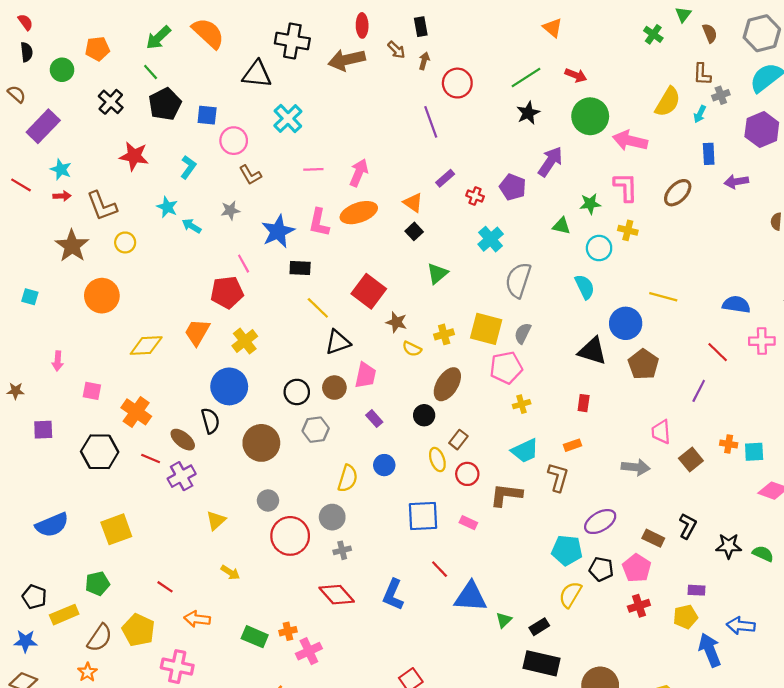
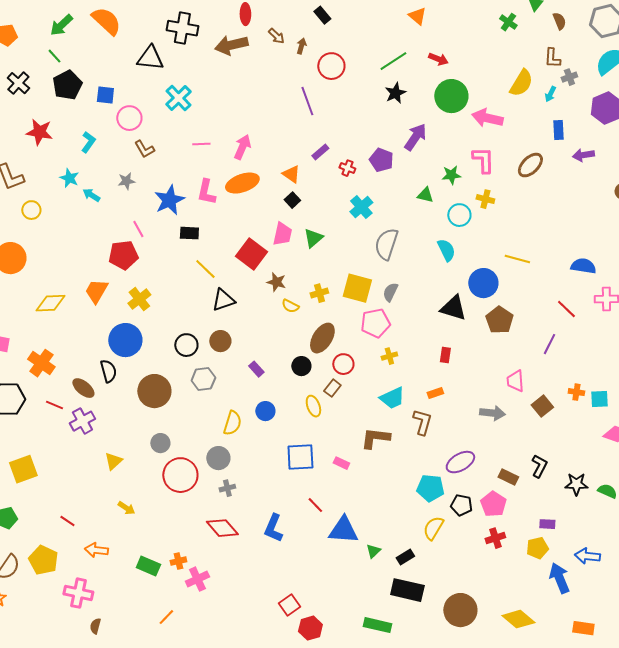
black rectangle: (421, 27) -> (322, 15), moved, turned -30
pink trapezoid: (365, 375) -> (282, 234), moved
red circle: (467, 474) -> (343, 364), moved

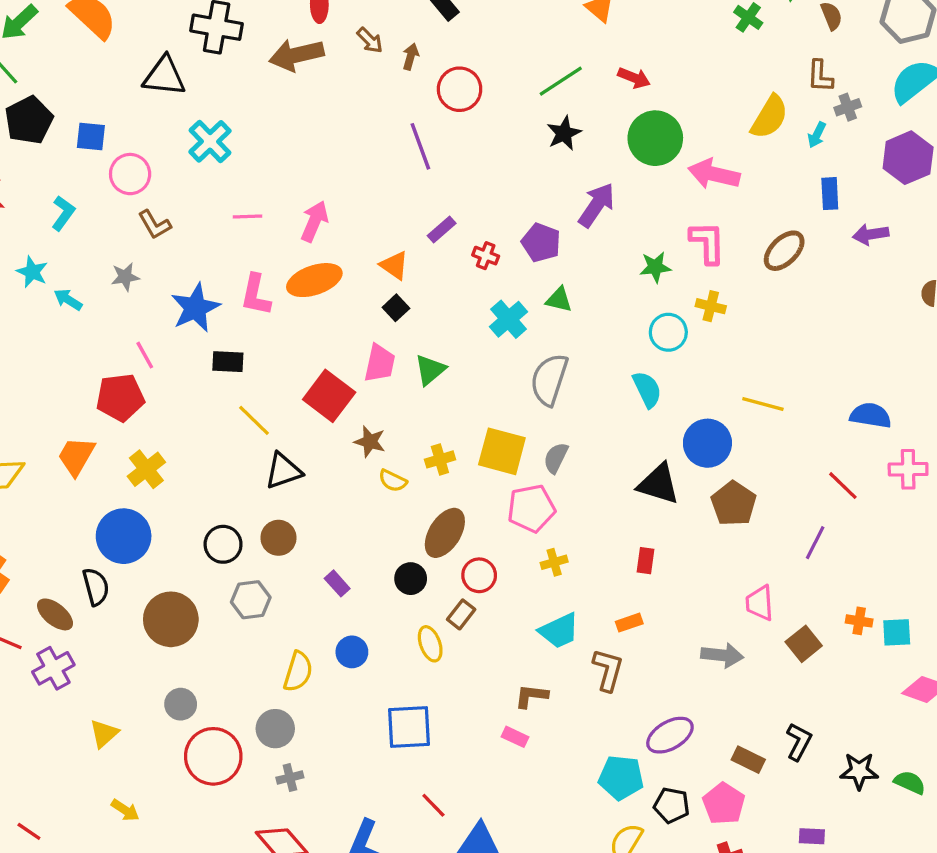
green triangle: (425, 195) -> (559, 300), moved
brown L-shape: (375, 438) -> (531, 696), size x0.7
pink rectangle: (341, 463) -> (515, 737), moved

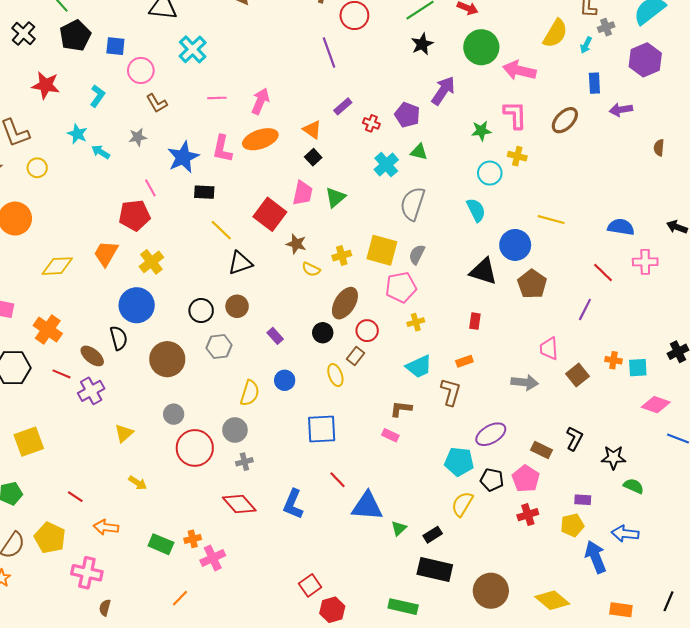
green semicircle: (910, 782) -> (634, 486), moved

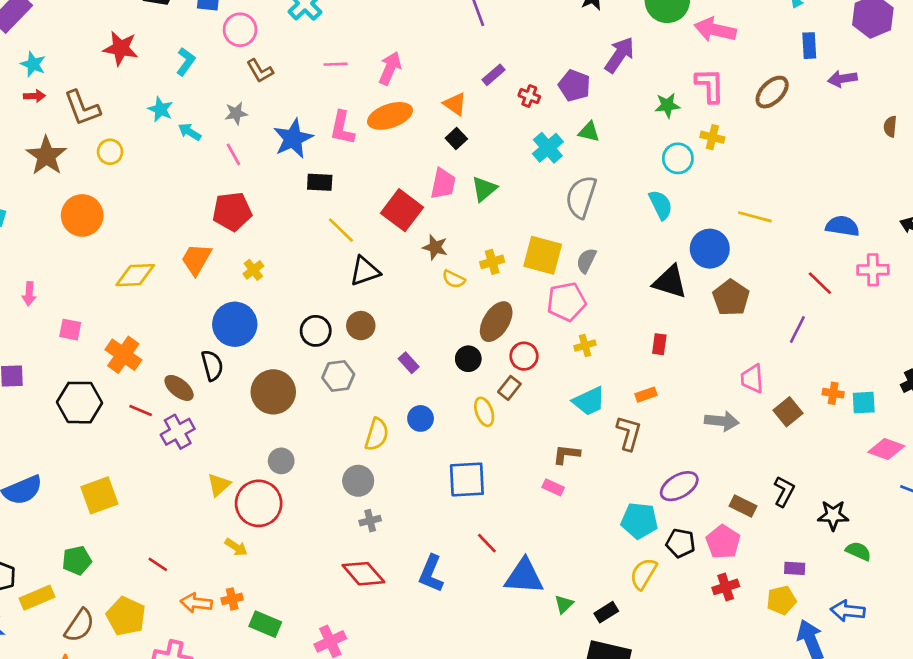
pink line: (150, 188) -> (233, 154), moved
yellow cross: (151, 262) -> (253, 270), size x0.7
red circle: (195, 448) -> (259, 503), moved
orange cross: (193, 539) -> (232, 599), moved

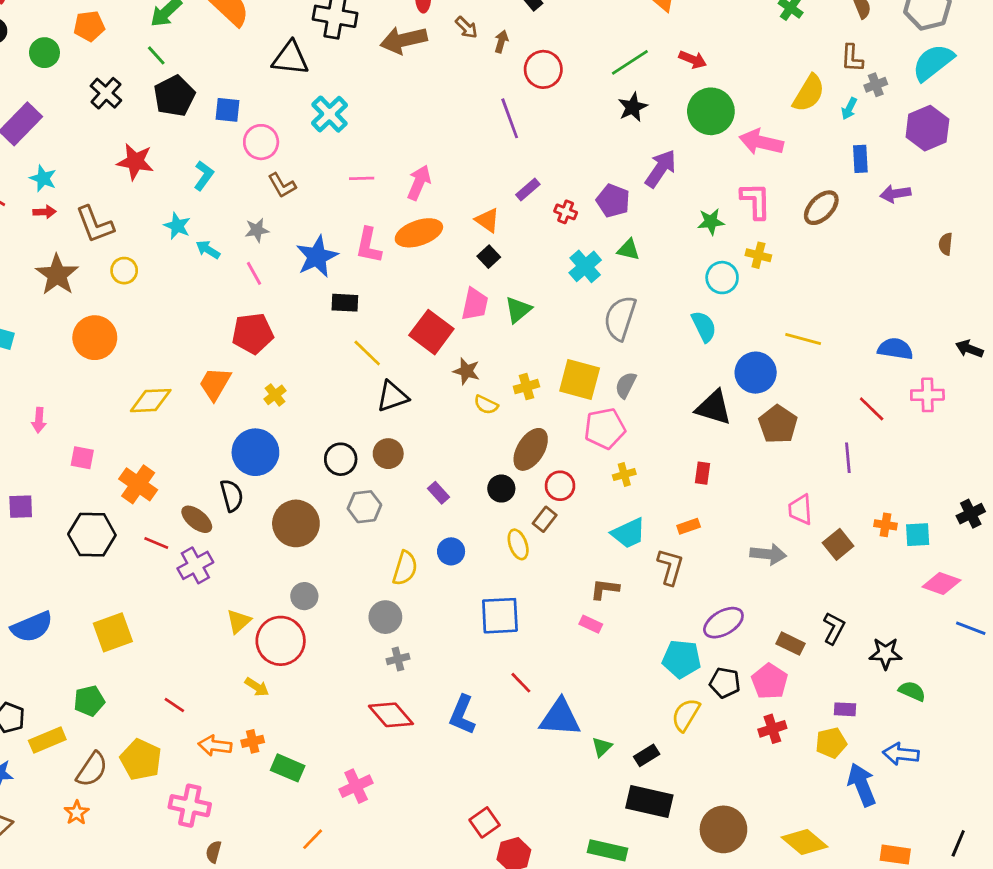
purple line: (797, 330) -> (848, 458), turned -32

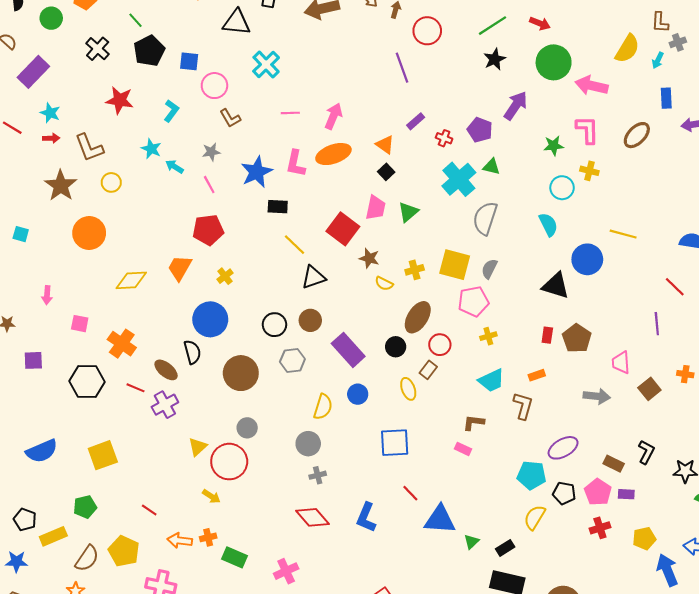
cyan cross: (585, 266) -> (459, 179), size x1.4
brown pentagon: (778, 424) -> (577, 338), moved
purple rectangle: (438, 493) -> (348, 350), size x2.0
purple rectangle: (845, 709) -> (626, 494), moved

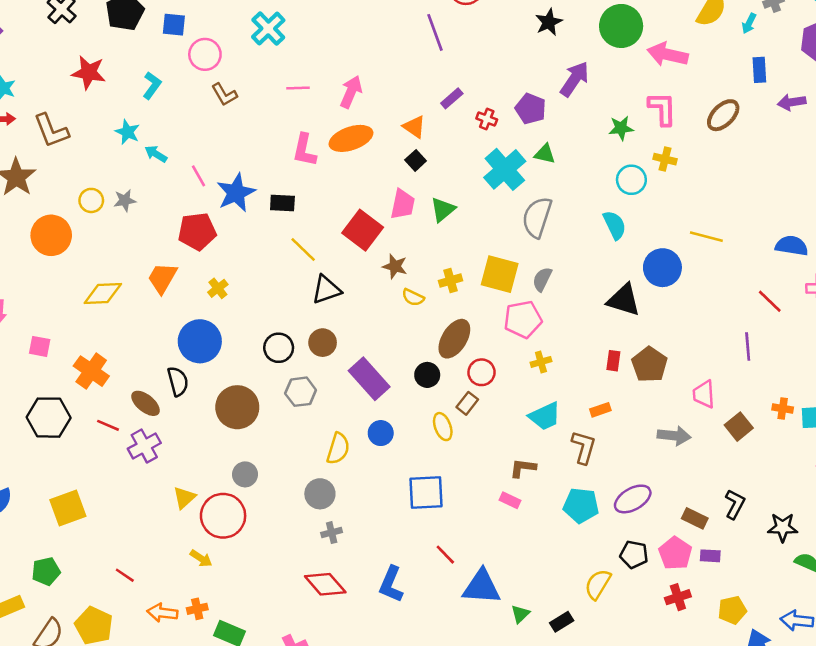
gray star: (211, 152) -> (125, 200), moved
blue star: (257, 172) -> (236, 193), moved
yellow circle: (111, 182) -> (91, 200), moved
cyan pentagon: (531, 475) -> (581, 505), moved

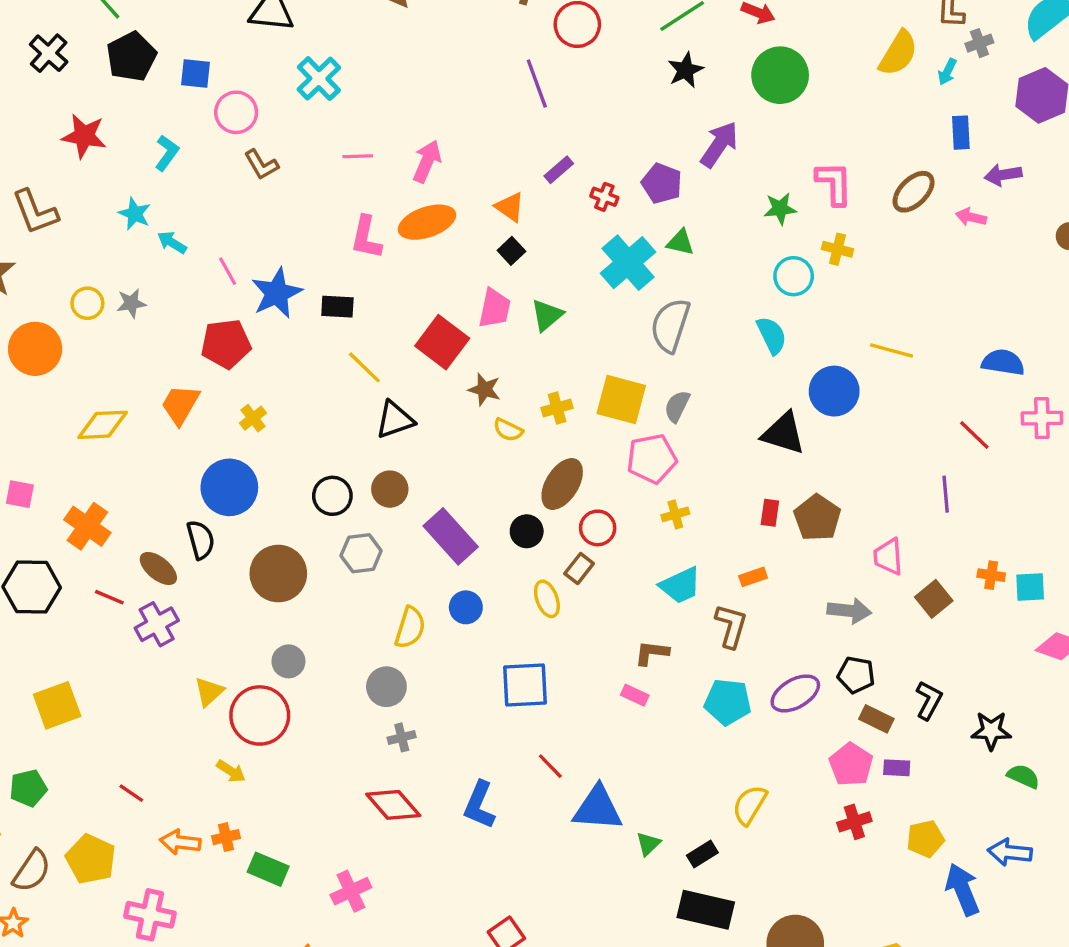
pink arrow: (668, 54) -> (971, 217), moved, size x0.6
black pentagon: (634, 555) -> (856, 675), moved

